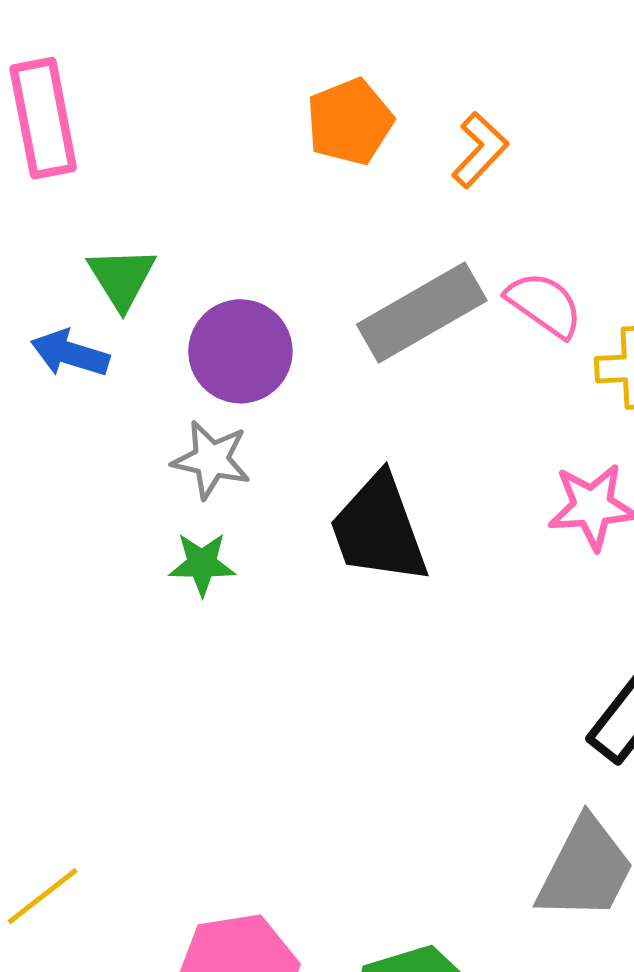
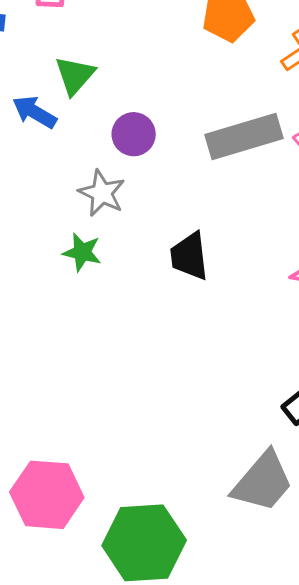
purple circle: (240, 351) -> (134, 134), size x0.7
black trapezoid: (379, 529) -> (189, 256), size x0.7

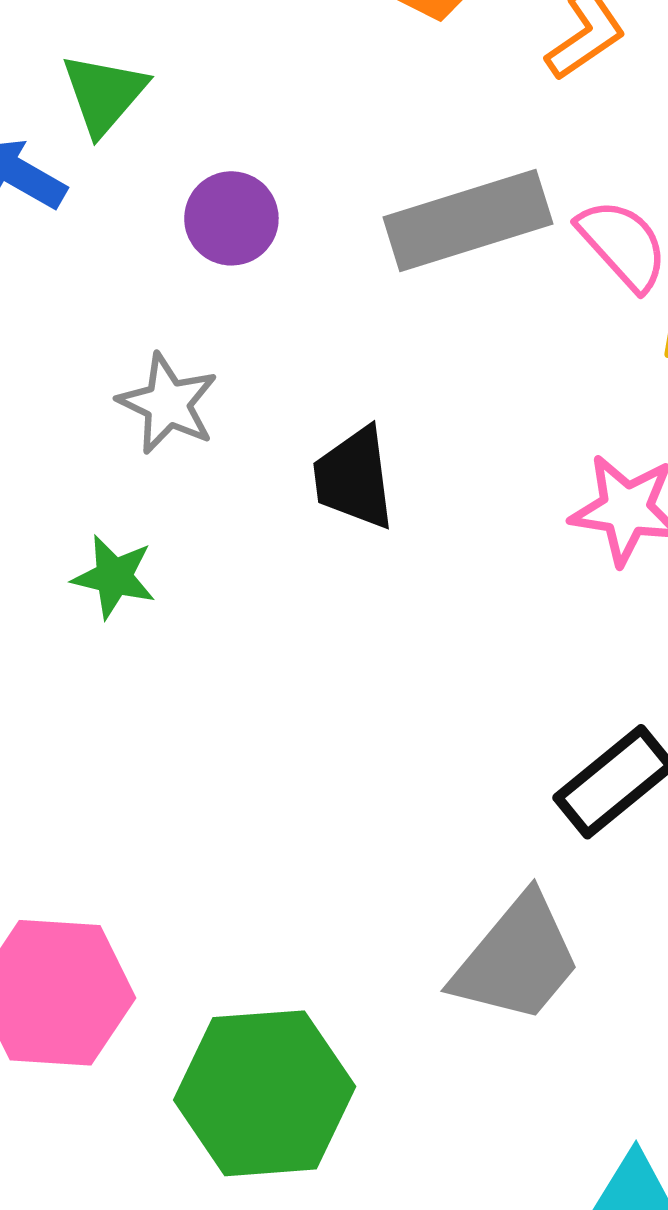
gray star: (102, 193) -> (168, 404), moved
green star: (82, 252) -> (114, 577), moved

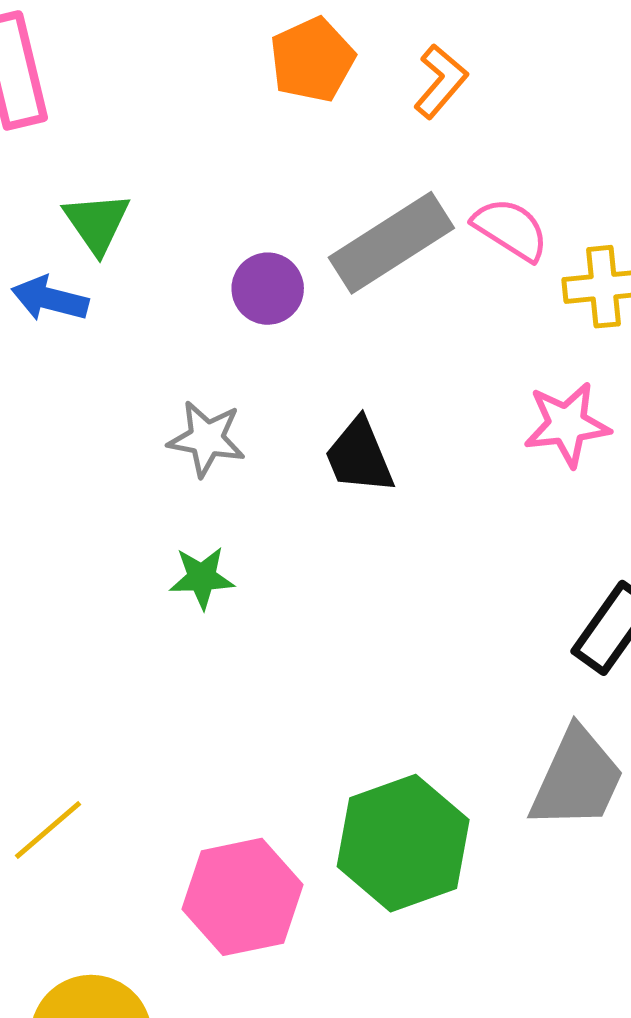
purple circle: (231, 218) -> (268, 289), moved
green hexagon: (265, 1093) -> (403, 843), moved

